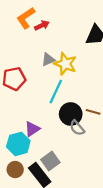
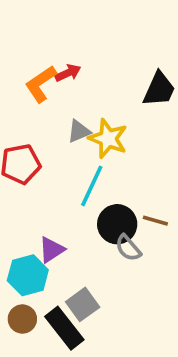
orange L-shape: (26, 18) -> (41, 84), moved

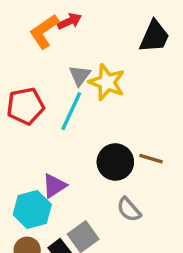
gray triangle: (79, 131) -> (80, 76), turned -30
cyan line: (92, 186) -> (71, 111), moved
gray semicircle: (128, 248) -> (129, 210), moved

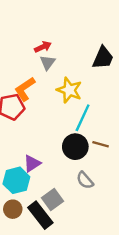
orange L-shape: (44, 31) -> (25, 89), moved
gray triangle: (80, 76) -> (48, 62), moved
cyan line: (71, 111) -> (83, 118), moved

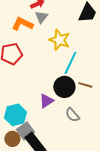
orange L-shape: (25, 89) -> (22, 24), moved, turned 60
purple triangle: (32, 163) -> (46, 101), moved
gray square: (52, 200) -> (25, 131), moved

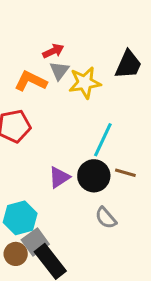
yellow star: (59, 40) -> (85, 83), moved, turned -30
purple triangle: (46, 101) -> (59, 177), moved

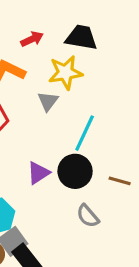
black trapezoid: (128, 65) -> (81, 37), moved, turned -104
gray triangle: (59, 71) -> (48, 101), moved
brown line: (125, 173) -> (120, 181), moved

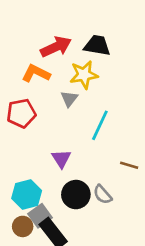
red arrow: (32, 39) -> (56, 47), size x1.6
black circle: (75, 171) -> (76, 195), moved
purple triangle: (38, 173) -> (61, 159), turned -30

